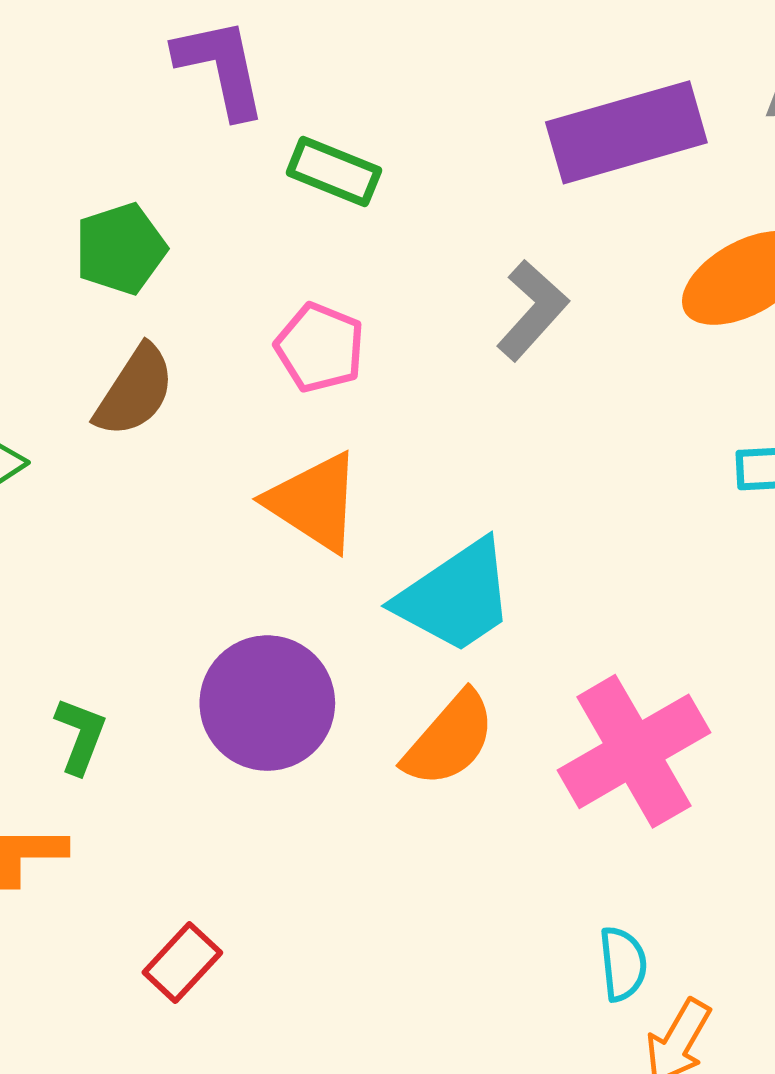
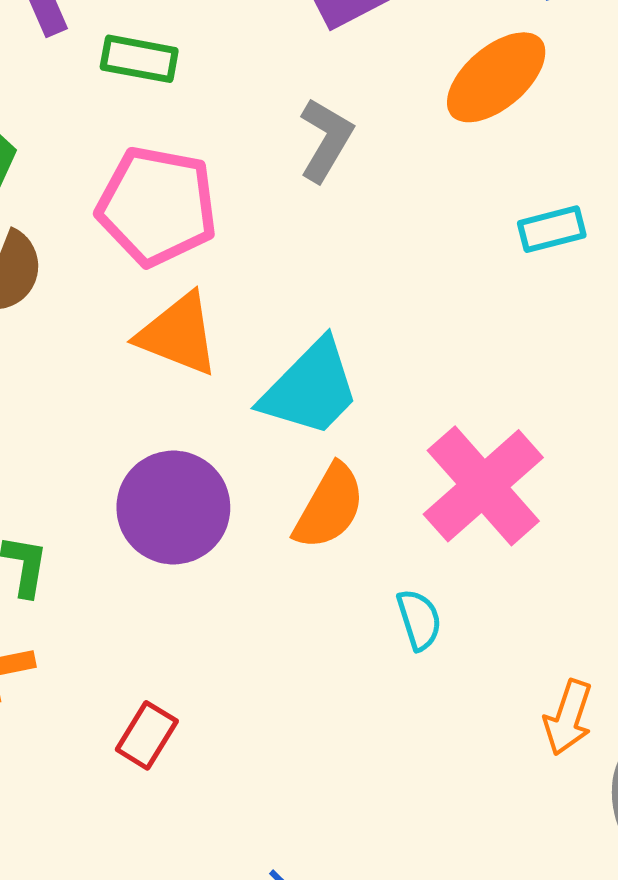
pink pentagon: (320, 348) -> (157, 206), size x1.6
cyan semicircle: (623, 964) -> (419, 620), moved

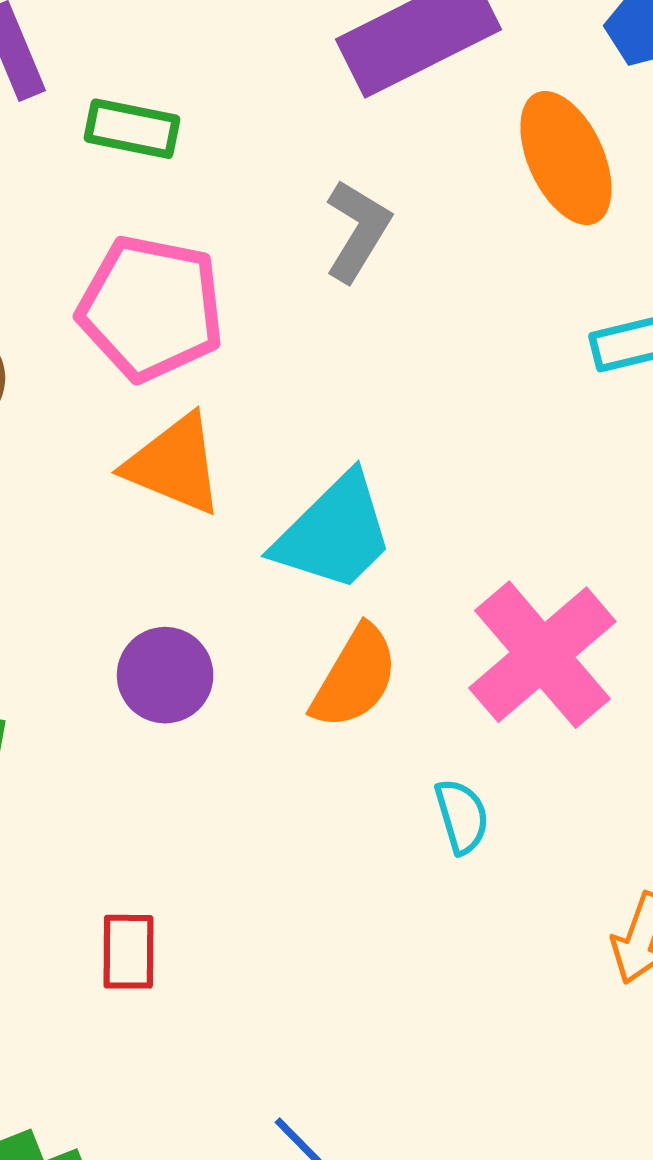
orange ellipse: (496, 77) -> (566, 158), turned -75
purple circle: (173, 507) -> (165, 675), size x0.7
red rectangle: (147, 735) -> (128, 952), turned -32

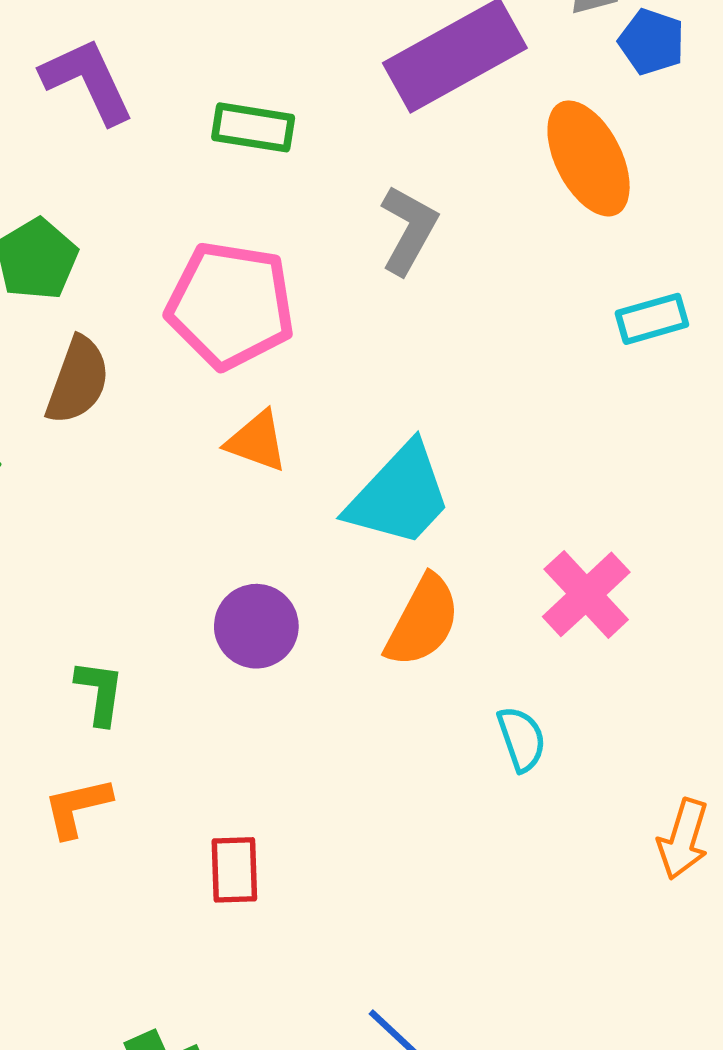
green rectangle: (132, 129) -> (253, 127), moved
orange triangle: (174, 464) -> (257, 441), size x0.7
pink cross: (542, 655) -> (586, 594), size x0.7

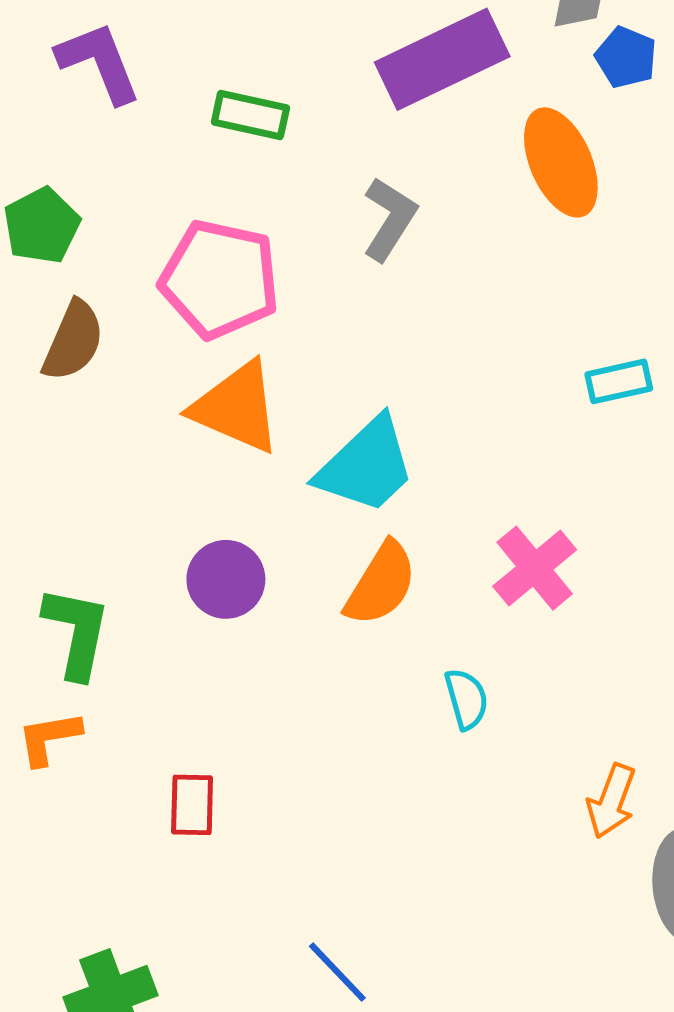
cyan rectangle: (652, 319) -> (619, 381), moved
orange triangle: (257, 441) -> (236, 407), size x1.6
green L-shape: (100, 692) -> (76, 632), size x1.5

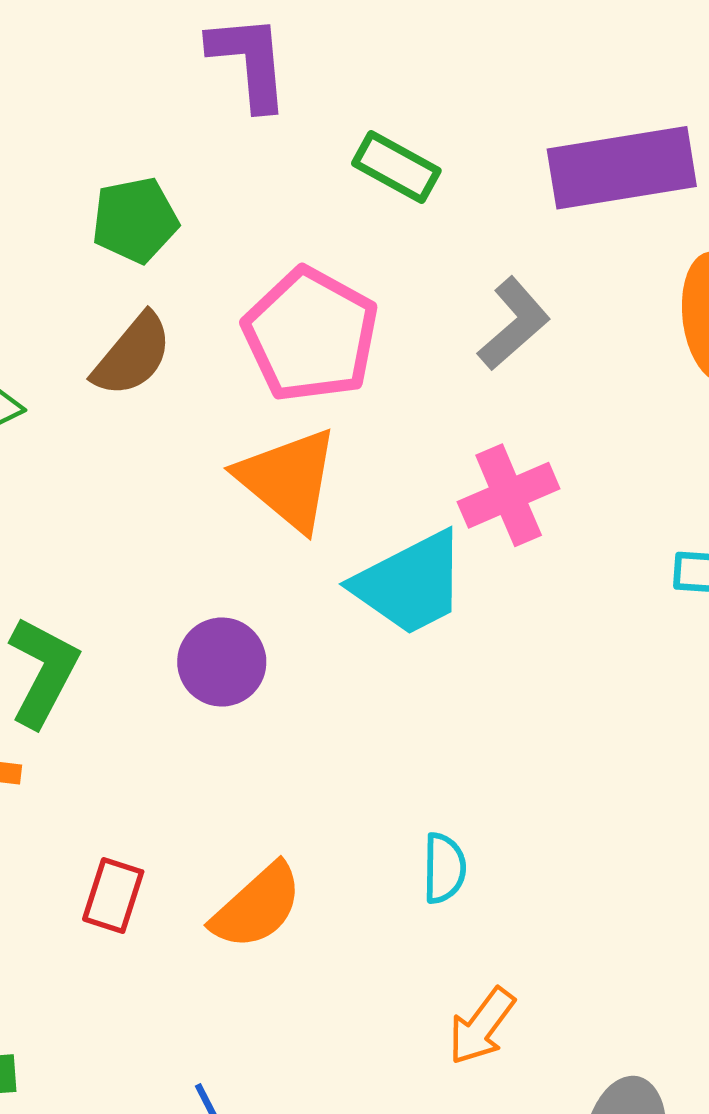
pink cross: (535, 568) -> (509, 495), moved
orange semicircle: (381, 584) -> (257, 906), moved
orange arrow: (611, 801) -> (482, 1026), moved

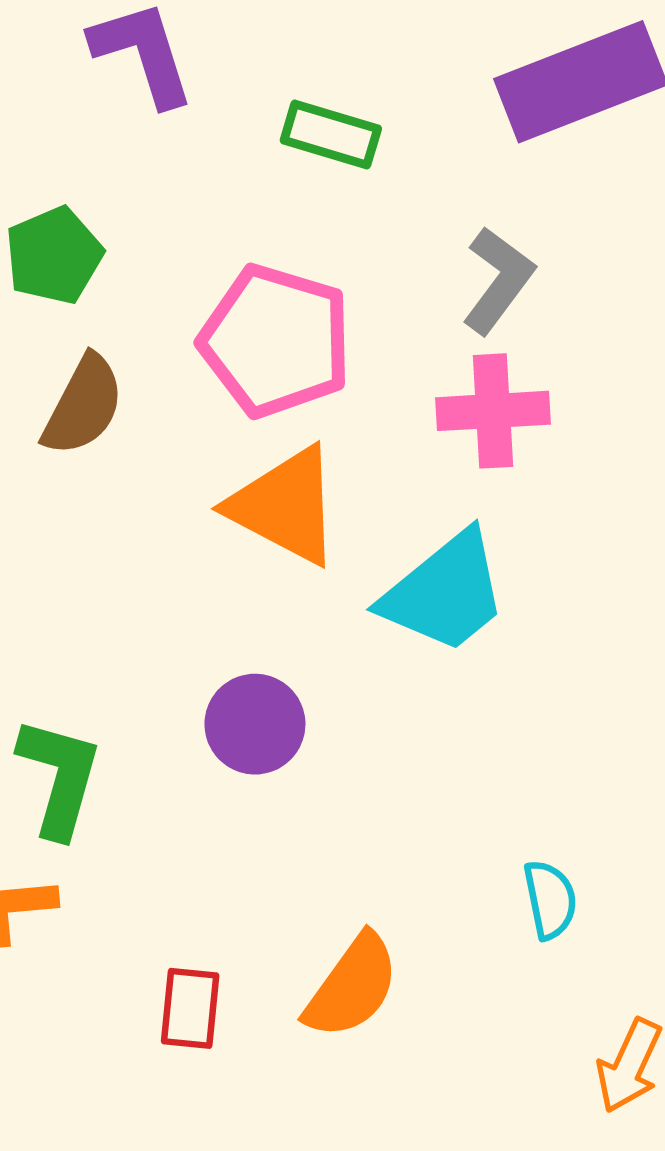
pink cross: (509, 495) -> (493, 411), moved, turned 32

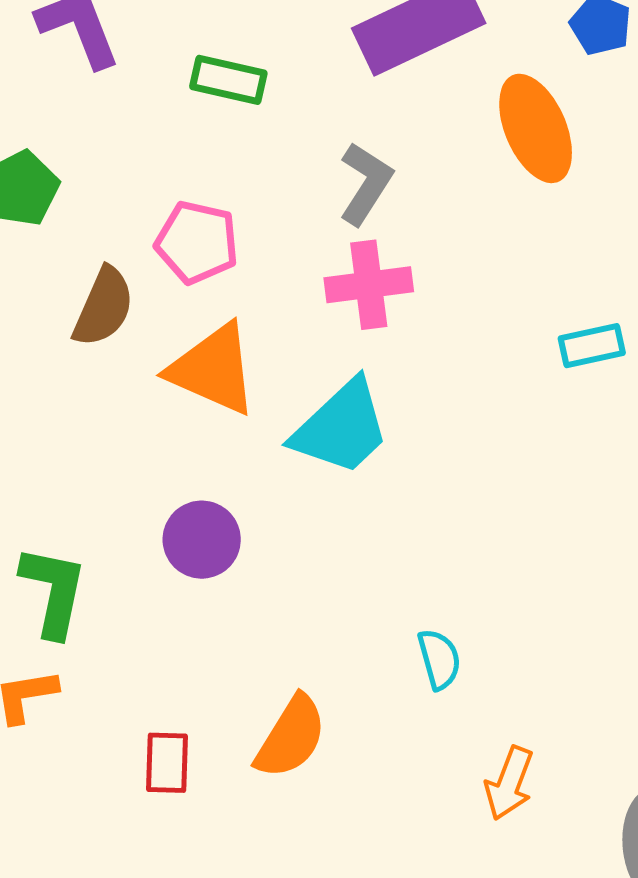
pink pentagon: (276, 341) -> (197, 242), size x0.7
brown semicircle: (83, 405) -> (104, 307), moved

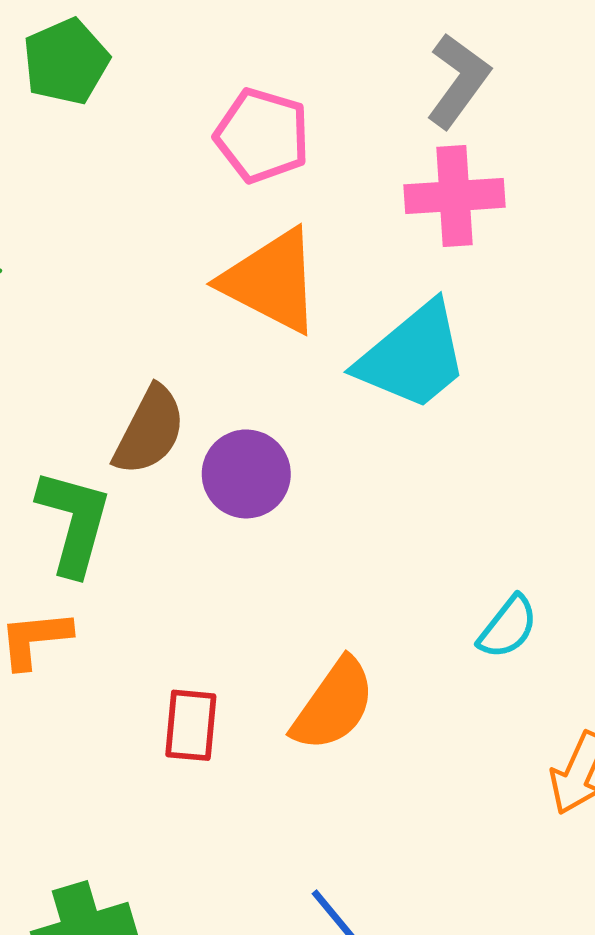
brown semicircle: (104, 307) -> (150, 431), moved
cyan semicircle: (439, 659) -> (508, 627), turned 50

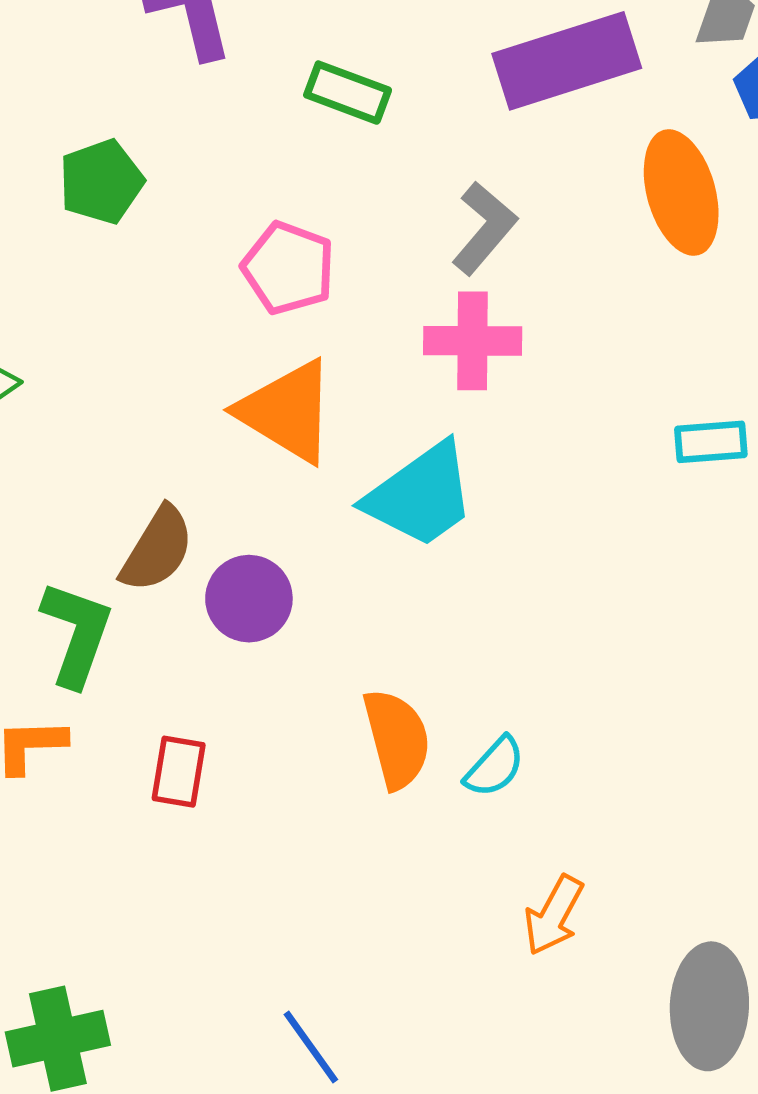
orange semicircle: (334, 705) -> (397, 739), moved, turned -54
red rectangle: (191, 725) -> (179, 772), moved

